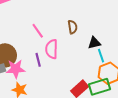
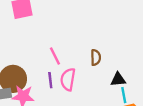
purple line: (38, 60) -> (50, 80), moved

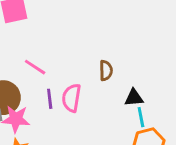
pink line: (55, 56) -> (35, 67), moved, turned -30

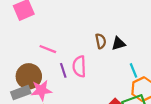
black triangle: (134, 98) -> (118, 44), moved

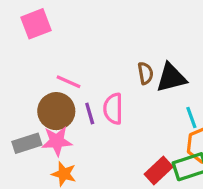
black triangle: (118, 44) -> (171, 78), size x1.5
brown circle: (29, 76) -> (56, 111), moved

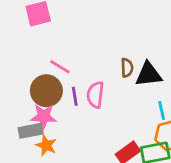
gray rectangle: (27, 143) -> (31, 131), moved

